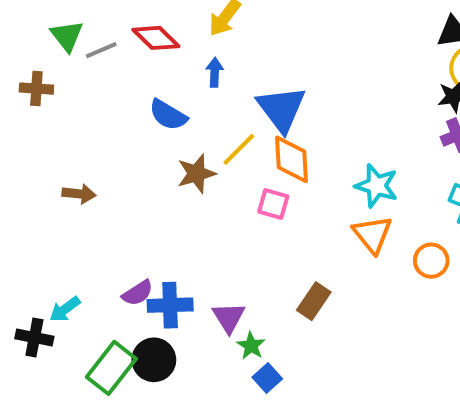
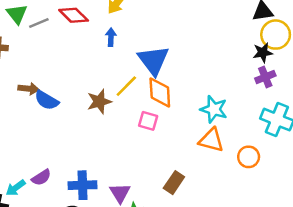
blue semicircle: (168, 115) -> (47, 100), moved
brown arrow: (79, 194) -> (28, 89), moved
orange triangle: (372, 234) -> (211, 140), turned -36
purple semicircle: (138, 293) -> (41, 177), moved

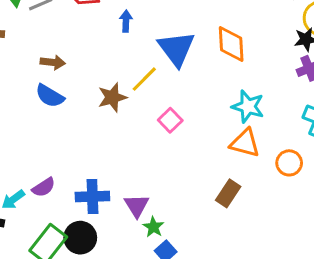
brown arrow: (28, 89) -> (53, 62), moved
orange diamond: (160, 92) -> (231, 44), moved
pink square: (148, 121) -> (170, 120), turned 30
brown rectangle: (174, 183) -> (228, 193), moved

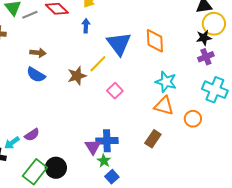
blue cross: (92, 196) -> (107, 141), moved

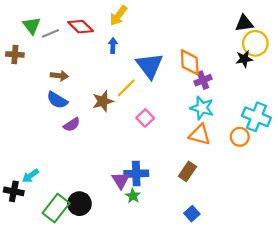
purple cross: (206, 57) -> (203, 80), moved
orange circle: (193, 119) -> (240, 137), moved
purple semicircle: (32, 135) -> (72, 125), moved
blue square: (112, 177) -> (192, 214), moved

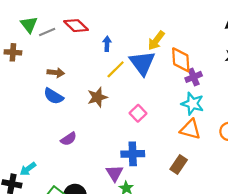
yellow arrow: (118, 16) -> (156, 41), moved
yellow line: (126, 88) -> (116, 69), moved
purple semicircle: (72, 125) -> (69, 139), moved
blue cross: (136, 174) -> (133, 154), moved

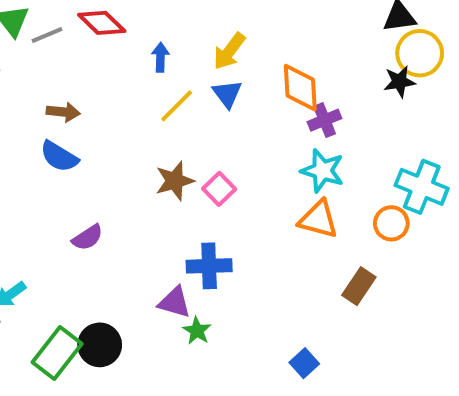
yellow arrow: (156, 41) -> (229, 51), moved
blue triangle: (142, 63) -> (227, 94), size x0.6
brown star: (97, 97) -> (175, 181), moved
brown rectangle: (179, 165) -> (359, 286), moved
purple triangle: (114, 173) -> (175, 302), turned -42

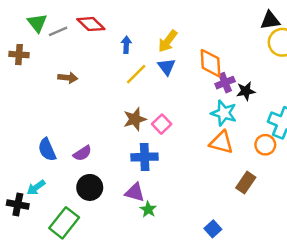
black star: (399, 82) -> (246, 91), moved
blue semicircle: (59, 157) -> (47, 150), moved, turned 35
blue cross: (209, 266) -> (145, 157), moved
black circle: (100, 345) -> (90, 187), moved

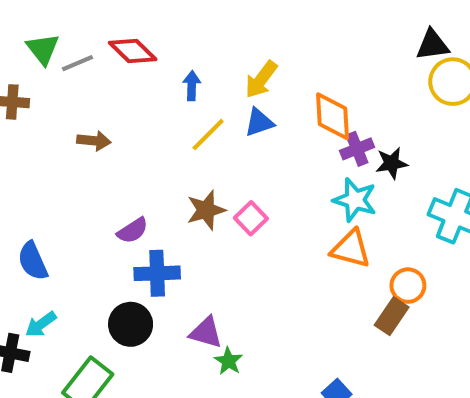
blue triangle: (167, 67) -> (259, 122), turned 48
orange circle: (265, 145) -> (408, 286), moved
blue semicircle: (47, 150) -> (33, 261), moved
purple semicircle: (82, 153) -> (133, 230), moved
blue cross: (145, 157) -> (157, 273), moved

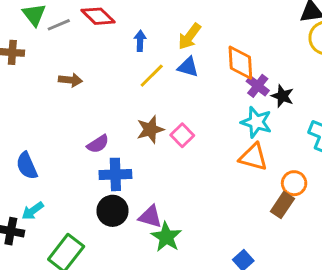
blue triangle: (259, 122) -> (188, 67), turned 35
purple cross: (357, 149) -> (258, 86), turned -30
black star: (392, 163) -> (282, 96), turned 30
black circle: (131, 324) -> (112, 211), moved
green star: (228, 361) -> (166, 237), size x1.5

